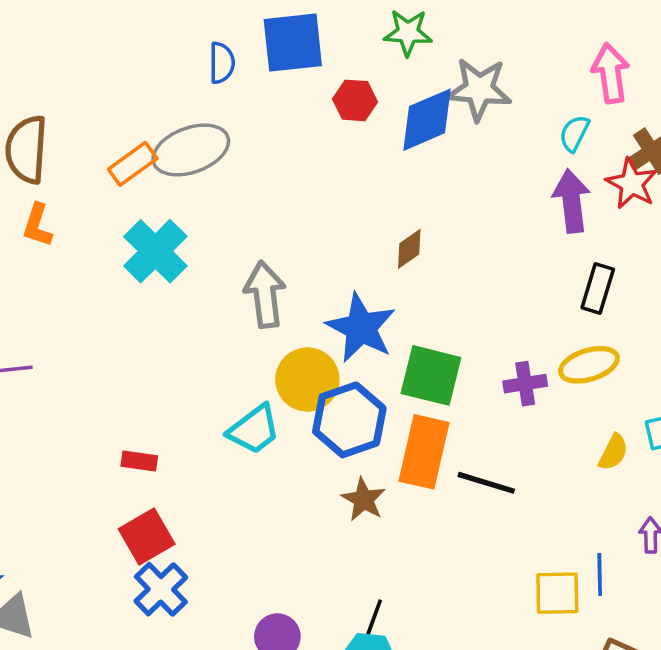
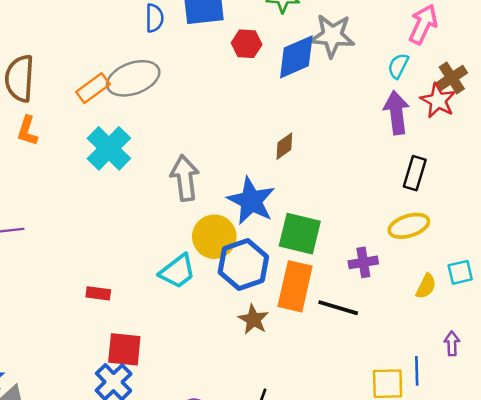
pink arrow: (611, 73) -> (423, 24), turned 33
purple cross: (525, 384) -> (363, 262), moved
red square: (147, 537) -> (124, 349), moved, turned 36

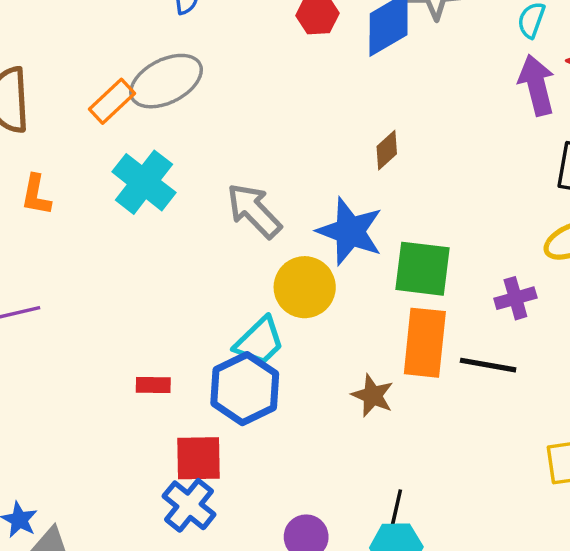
orange L-shape: (27, 131) -> (36, 195), moved
gray arrow: (185, 178) -> (254, 211), turned -30
blue hexagon: (243, 265) -> (245, 389), moved

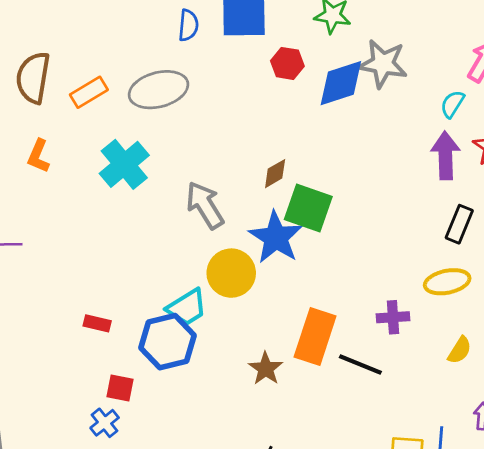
orange rectangle: (112, 101) -> (89, 92), moved
brown diamond: (387, 150) -> (275, 174), moved
green square: (423, 269) -> (308, 208), moved
red square: (199, 458) -> (120, 388), size x0.7
blue cross: (189, 505) -> (105, 423), size x0.7

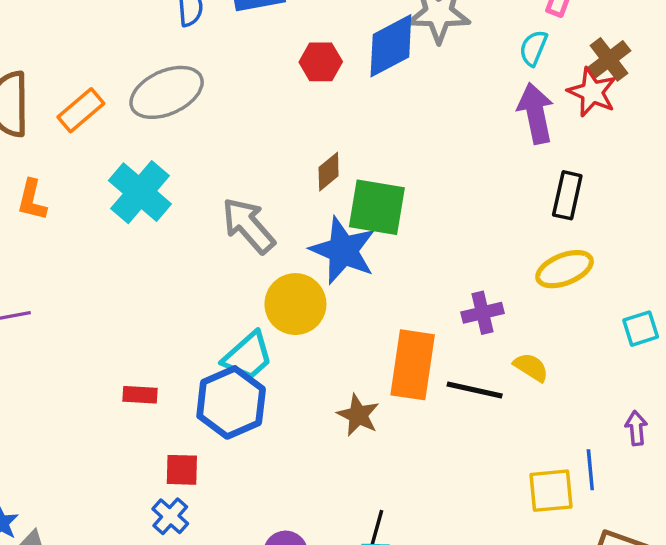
red hexagon: (287, 63) -> (321, 62), moved
purple cross: (393, 317) -> (483, 313), moved
yellow semicircle: (460, 350) -> (531, 367), moved, turned -80

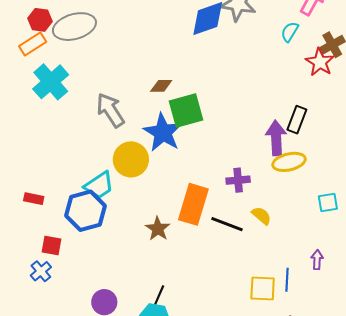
red hexagon: (321, 62) -> (40, 20), moved
orange rectangle: (81, 110) -> (33, 44), moved
purple arrow: (536, 113) -> (276, 138), moved
brown diamond: (329, 172) -> (161, 86), turned 30
green square: (377, 207) -> (186, 110), turned -33

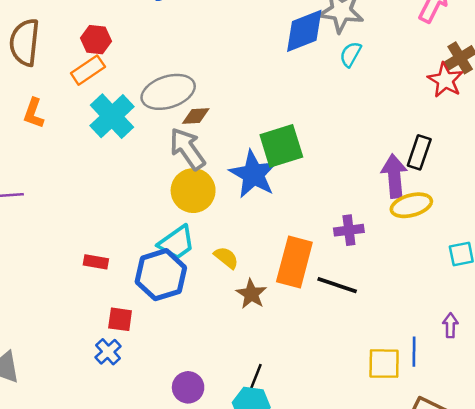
gray ellipse: (74, 27) -> (168, 92), moved
cyan semicircle: (290, 32) -> (351, 54), moved
brown diamond: (161, 86) -> (196, 116), moved
yellow circle: (131, 159) -> (193, 191), moved
yellow semicircle: (261, 216) -> (226, 258), moved

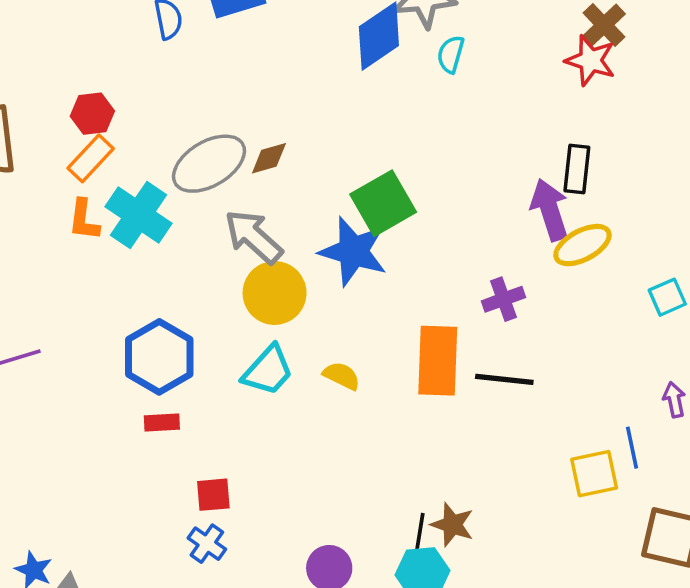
orange L-shape: (34, 113) -> (84, 220), moved
brown diamond: (196, 116) -> (269, 158), moved
blue hexagon: (161, 275) -> (159, 357), moved
brown star: (251, 294) -> (452, 525), moved

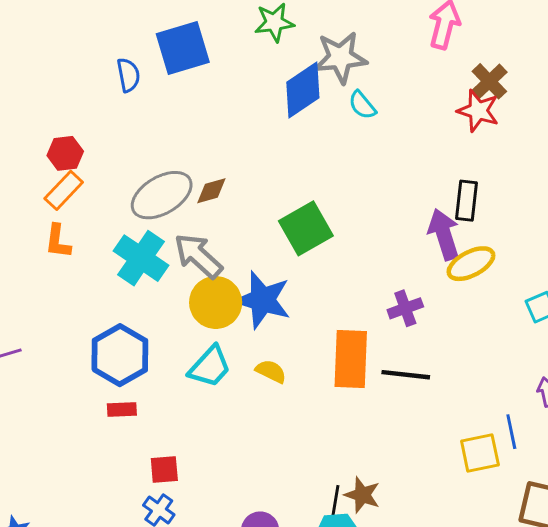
cyan semicircle: (451, 54) -> (362, 105), turned -56
cyan cross: (139, 215) -> (141, 258), moved
blue star: (353, 251) -> (263, 300), moved

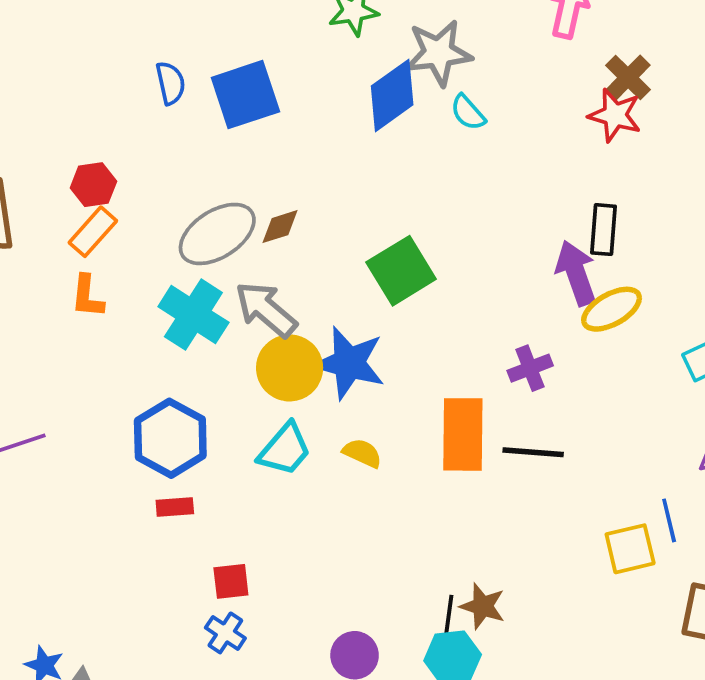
blue square: (183, 48) -> (245, 95), moved

